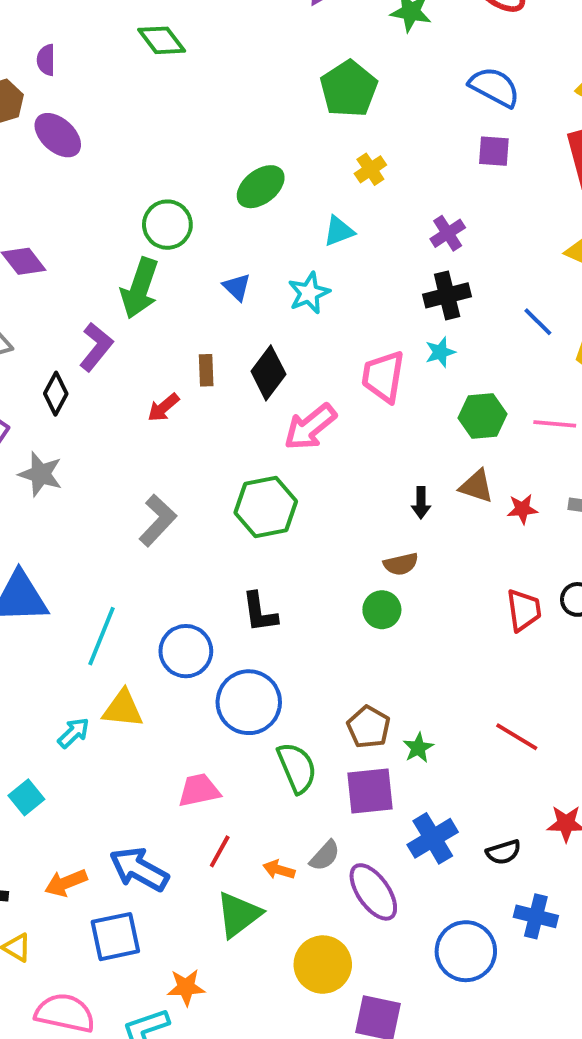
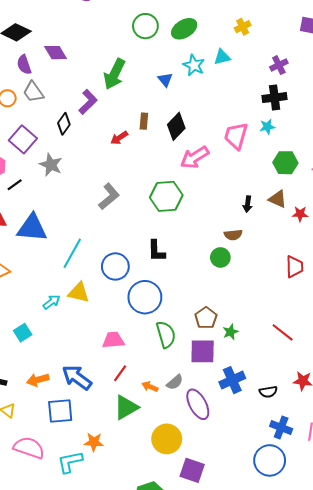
green circle: (167, 225) -> (145, 26), moved
cyan star: (309, 293) -> (194, 65), moved, turned -30
blue circle: (466, 951) -> (270, 460), moved

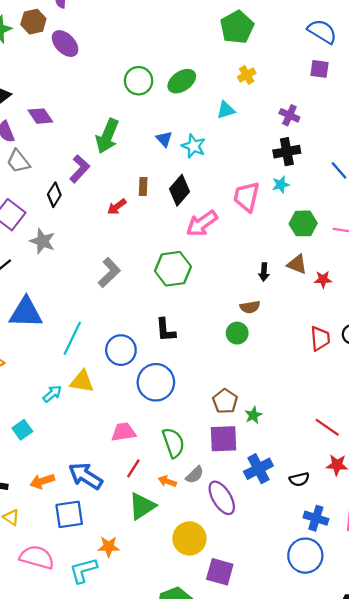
cyan star: (194, 65) -> (194, 146), moved
purple cross: (279, 65) -> (289, 115), turned -36
red line: (283, 332) -> (327, 427), moved
green semicircle: (166, 334) -> (173, 443), moved

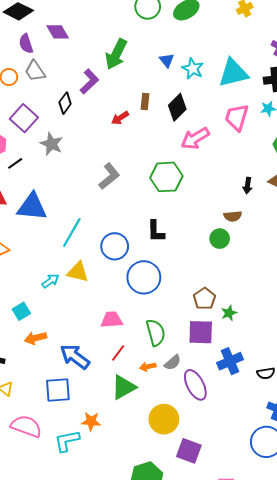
cyan triangle: (226, 110) -> (233, 73), moved, size x1.8
orange arrow: (42, 481) -> (36, 338), moved
orange arrow: (167, 481) -> (148, 367), turned -35

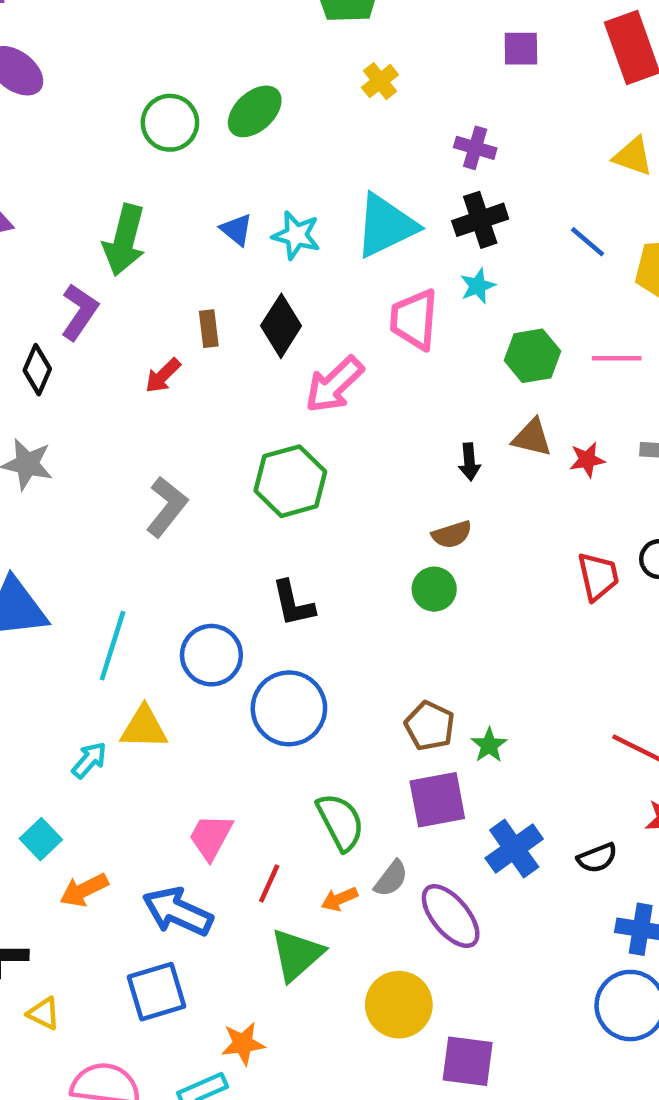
pink trapezoid: (112, 320) -> (211, 837), moved, turned -45

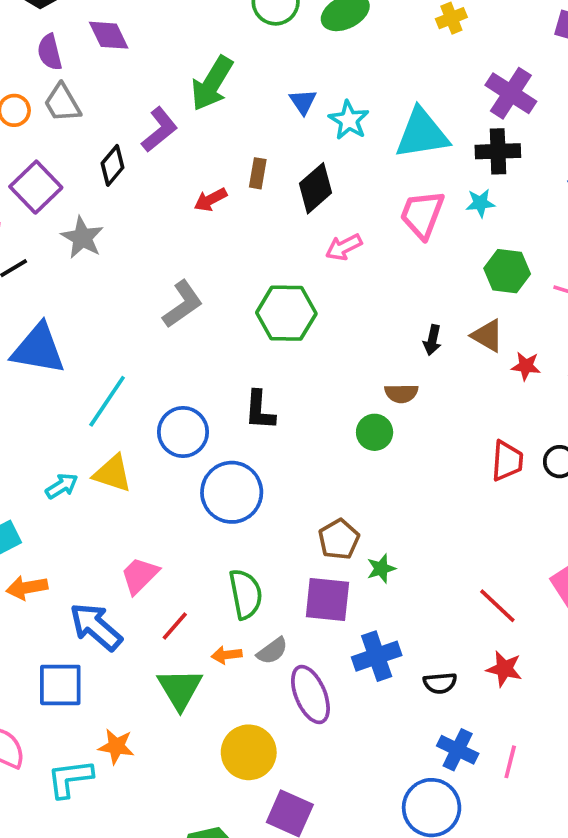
purple cross: (475, 148) -> (511, 93), size x1.5
pink arrow: (334, 385) -> (344, 247), size x0.7
green triangle: (297, 955) -> (180, 689), turned -36

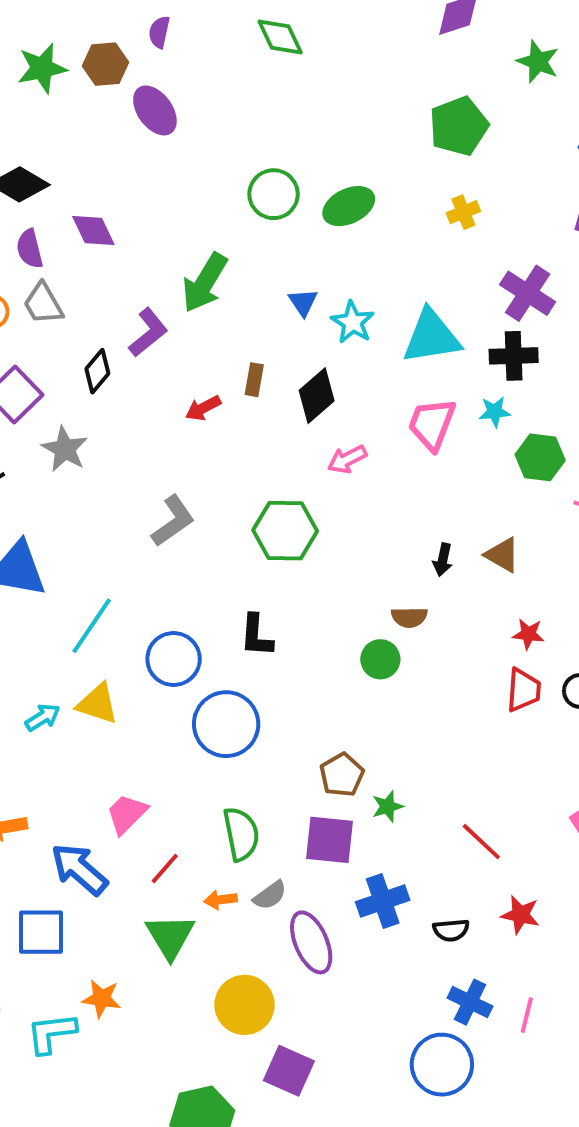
green hexagon: (507, 271) -> (540, 457), moved
red star: (526, 366) -> (528, 634), moved
red line: (497, 606) -> (481, 842), moved

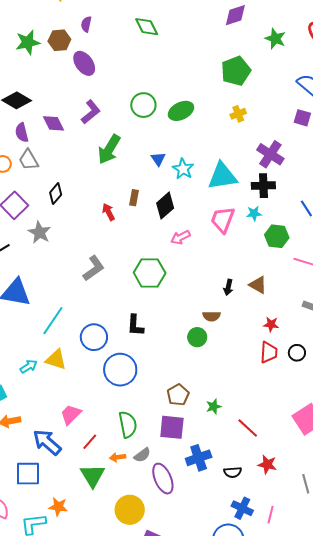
purple L-shape: (148, 332) -> (91, 112), moved
red arrow: (203, 408) -> (108, 212), turned 90
green star: (387, 806) -> (214, 407), moved

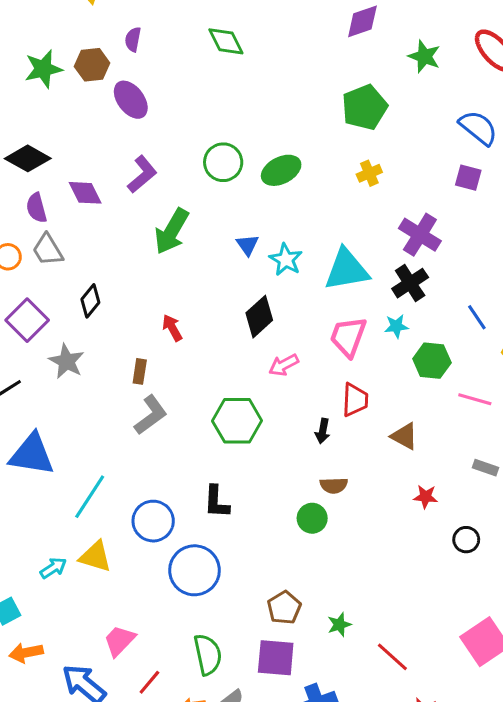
black cross: (263, 186) -> (410, 283), turned -30
brown rectangle: (134, 198) -> (140, 371), moved
black arrow: (228, 287) -> (323, 431), moved
red trapezoid: (269, 352) -> (355, 400), moved

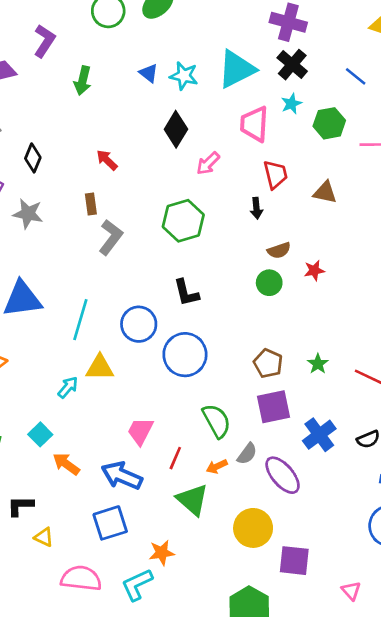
green arrow: (172, 231) -> (83, 81), size x0.7
red star: (426, 497) -> (314, 270), moved
orange arrow: (26, 653) -> (66, 464), turned 64

